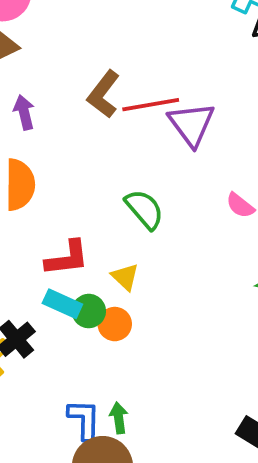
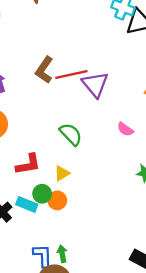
yellow triangle: (125, 277) -> (62, 173), turned 49
cyan rectangle: (62, 304) -> (27, 204), moved

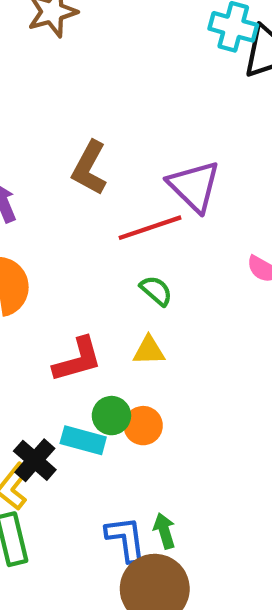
red line: (71, 75) -> (150, 228), moved
green semicircle: (71, 134) -> (156, 291), size x0.7
yellow triangle: (62, 173) -> (149, 351), moved, turned 35

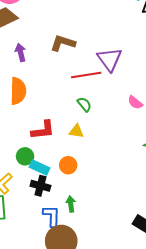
brown L-shape: (89, 168) -> (63, 43), turned 70
green circle: (111, 416) -> (25, 156), moved
black cross: (35, 460) -> (40, 186), moved, turned -36
green arrow: (164, 531) -> (71, 204), moved

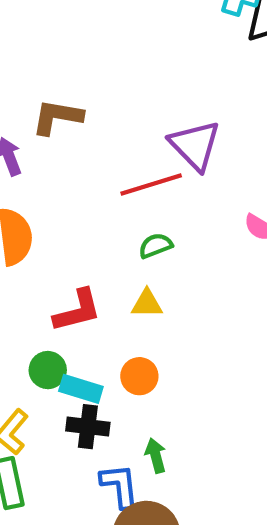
brown L-shape: (63, 43) -> (57, 117), moved
green semicircle: (84, 104) -> (155, 246), turned -63

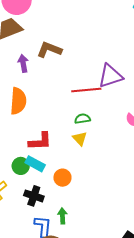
purple triangle: (195, 145) -> (110, 76), turned 44
yellow triangle: (147, 304) -> (80, 139), moved, turned 35
cyan rectangle: (81, 389) -> (35, 164), moved

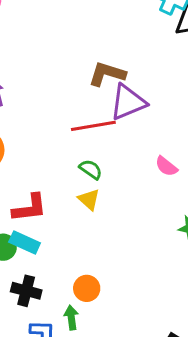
brown L-shape: (49, 50) -> (107, 74), moved
green semicircle: (82, 119) -> (91, 169), turned 49
orange circle: (62, 178) -> (87, 288), moved

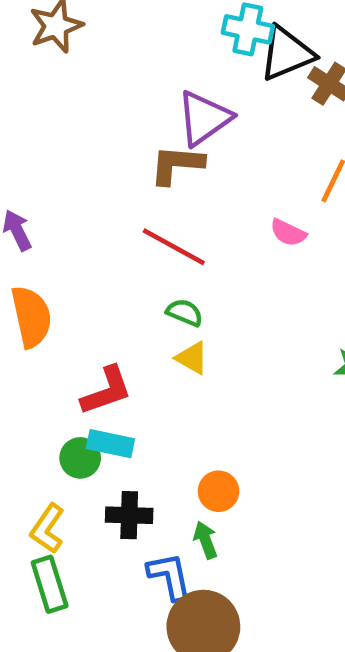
purple triangle: (128, 102) -> (204, 118), moved
red line: (93, 126) -> (174, 247), turned 51
pink semicircle: (166, 166) -> (288, 233), moved

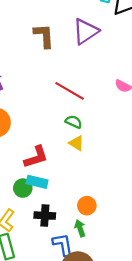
brown L-shape: (177, 165) -> (44, 36), moved, turned 80

